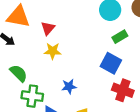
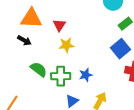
blue square: (111, 63) -> (120, 49), turned 30
green cross: (32, 96) -> (61, 76), moved

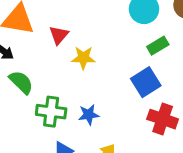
yellow star: (66, 45) -> (83, 58), moved
green semicircle: (39, 69) -> (21, 82), moved

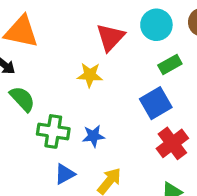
red triangle: (59, 35) -> (110, 37), moved, size x1.4
red cross: (163, 119) -> (172, 143), turned 32

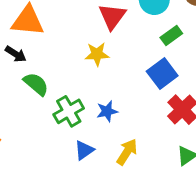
green cross: (53, 131) -> (69, 111), turned -32

